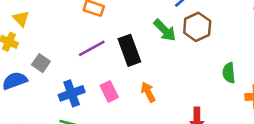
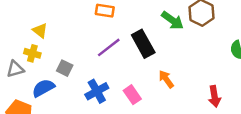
pink rectangle: (109, 91) -> (132, 95), moved

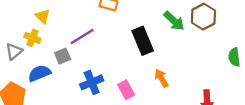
purple line: (109, 47) -> (82, 37), moved
gray square: (65, 68) -> (63, 56), turned 35
gray triangle: (15, 69) -> (14, 51), turned -30

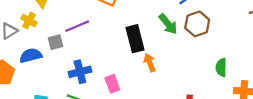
orange arrow: (161, 78) -> (150, 63), moved

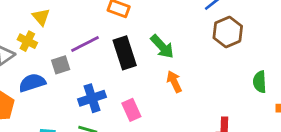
green arrow: (168, 24) -> (162, 47), moved
black rectangle: (135, 39) -> (125, 53), moved

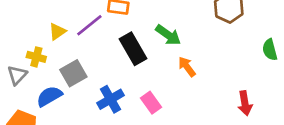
yellow triangle: (41, 17) -> (57, 32), moved, turned 48
purple line: (85, 44) -> (89, 25), moved
gray square: (61, 65) -> (73, 73), size x1.4

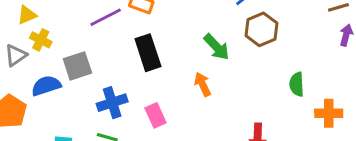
yellow triangle: (57, 32) -> (27, 15), moved
green arrow: (168, 35) -> (217, 47), moved

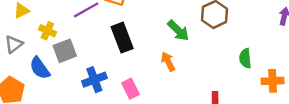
yellow cross: (41, 40) -> (47, 31), moved
blue semicircle: (46, 86) -> (40, 68), turned -105

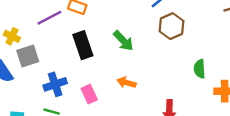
green arrow: (178, 30) -> (123, 41), moved
orange arrow: (168, 61) -> (126, 83), moved, turned -48

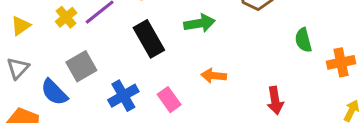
yellow cross: (12, 36) -> (66, 17), moved, turned 35
green arrow: (123, 41) -> (199, 23), turned -45

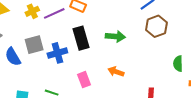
blue cross: (123, 96) -> (57, 53), moved

